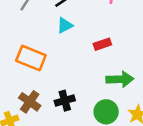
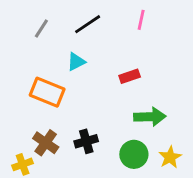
cyan triangle: (65, 25) -> (76, 62), moved

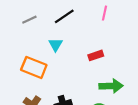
gray line: (41, 29) -> (29, 20), turned 32
cyan triangle: (76, 62) -> (56, 45), turned -32

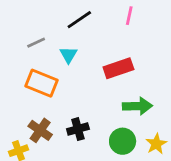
gray line: (29, 20) -> (36, 43), moved
red rectangle: (96, 55) -> (118, 68), size x1.5

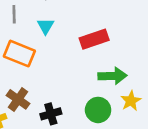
gray line: (36, 43) -> (14, 14), turned -66
black cross: (78, 129) -> (51, 114), moved
yellow star: (156, 144) -> (131, 101), moved

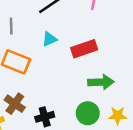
cyan triangle: (46, 26) -> (49, 39), moved, turned 35
yellow star: (131, 101) -> (118, 116), moved, turned 30

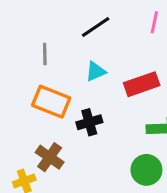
black cross: (45, 117) -> (89, 122), moved

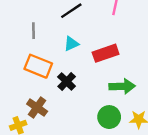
black cross: (89, 122) -> (67, 82), turned -30

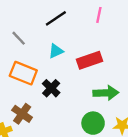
gray line: (34, 31) -> (19, 38), turned -42

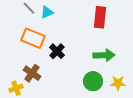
cyan triangle: (56, 51) -> (47, 12), moved
red rectangle: (90, 60) -> (100, 17), moved, turned -65

